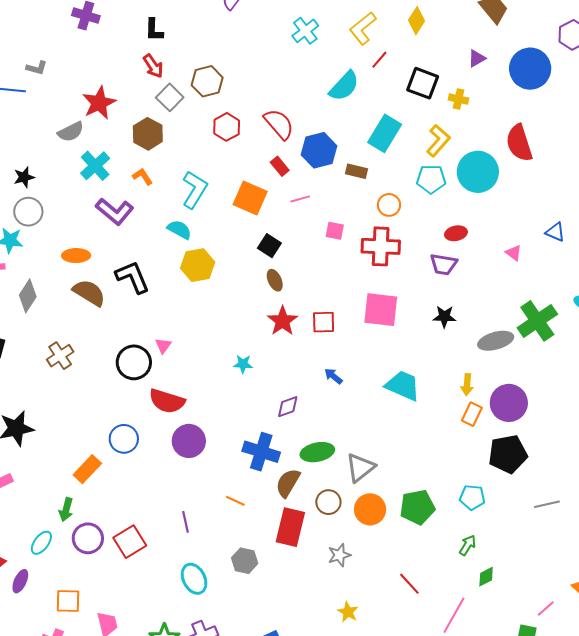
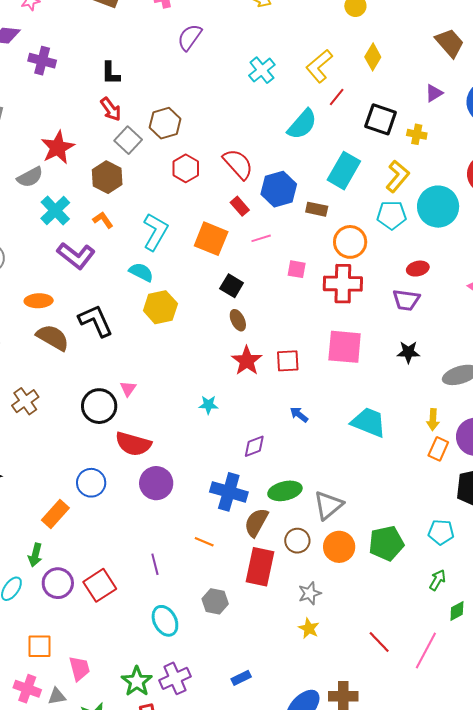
orange circle: (389, 205) -> (350, 242), size x1.4
red line: (409, 584) -> (379, 642), moved
yellow star: (348, 612) -> (309, 628), moved

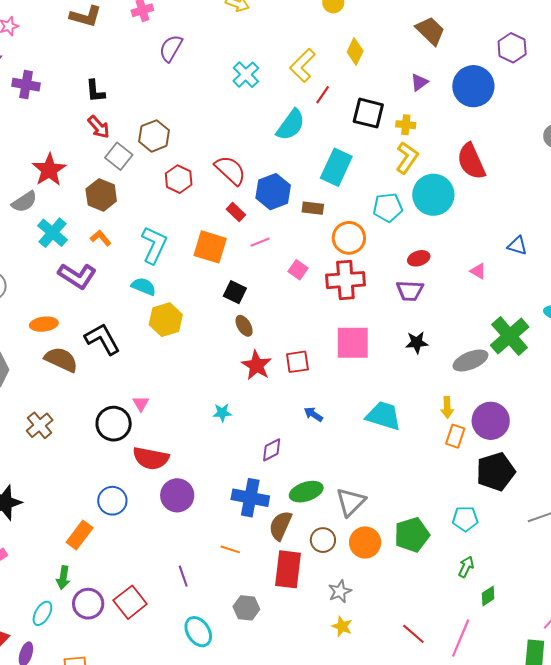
yellow L-shape: (398, 176) -> (407, 158), moved
pink square: (297, 269) -> (298, 270), turned 30

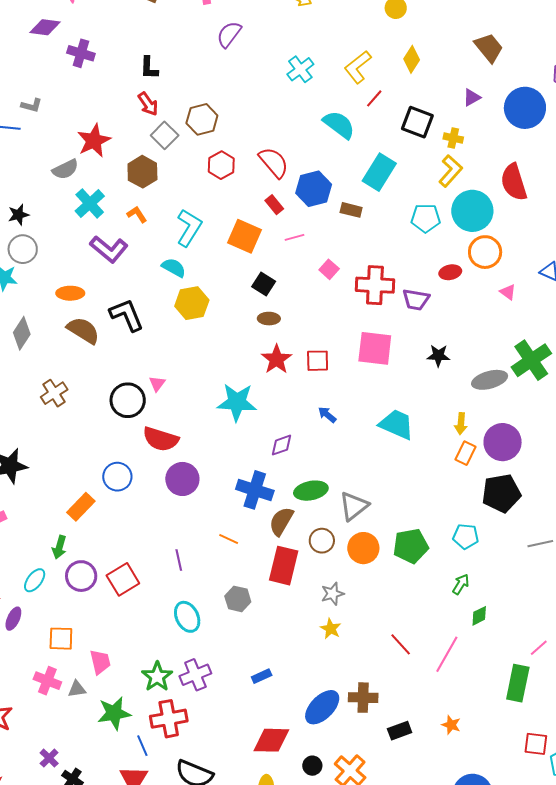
cyan semicircle: (291, 125) -> (339, 125), turned -96
orange circle: (349, 238) -> (485, 252), moved
purple trapezoid: (410, 291) -> (416, 300), moved
brown ellipse: (244, 326) -> (269, 319), turned -65
cyan star: (222, 413) -> (237, 402), size x2.0

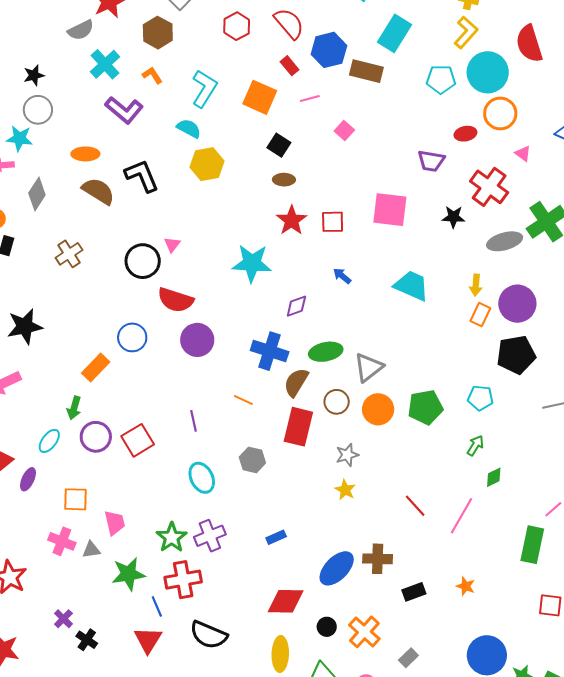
brown rectangle: (351, 210) -> (366, 71), size x1.5
red cross: (375, 285) -> (489, 187), moved, turned 33

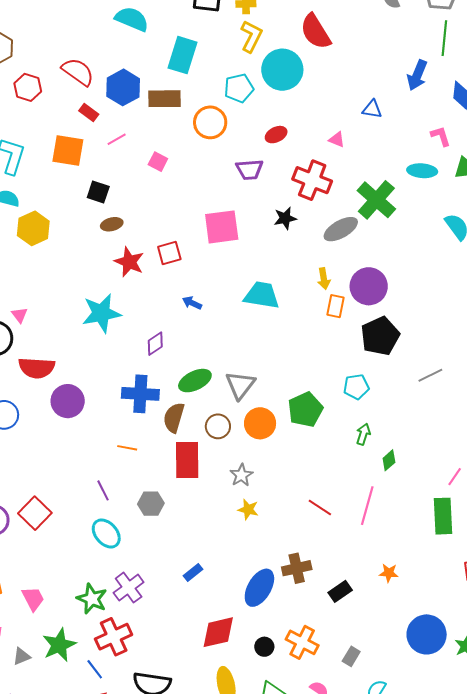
orange circle: (500, 113) -> (210, 122), moved
purple line: (193, 421) -> (103, 490), moved
gray triangle: (91, 550) -> (22, 656), moved

